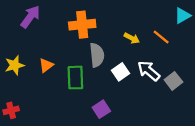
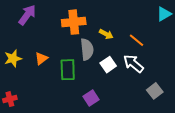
orange line: (161, 37) -> (137, 40), moved
yellow arrow: (132, 38) -> (106, 34), moved
gray square: (173, 81) -> (155, 91), moved

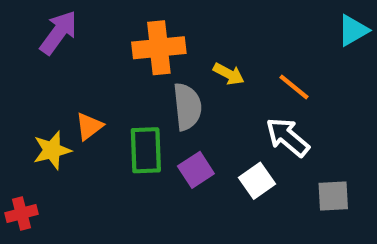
yellow star: (13, 58) -> (52, 150), moved
white square: (108, 65) -> (257, 181), moved
gray square: (155, 91) -> (333, 196), turned 35
purple square: (91, 98) -> (196, 170), moved

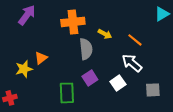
green rectangle: (146, 150) -> (67, 93), moved

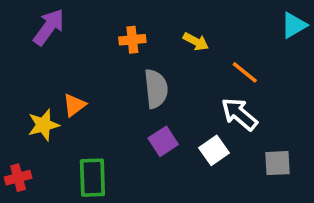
orange cross: (73, 22) -> (132, 40), size x0.6
yellow arrow: (105, 34) -> (196, 42), moved
green rectangle: (67, 93) -> (92, 178), moved

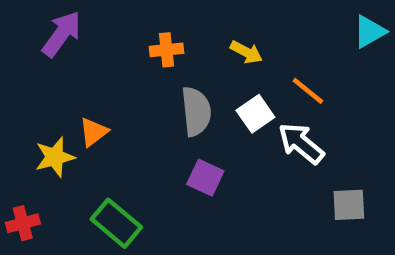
purple square: (163, 141) -> (205, 178), turned -32
white square: (214, 150) -> (255, 114), moved
green rectangle: (92, 178) -> (116, 223), turned -48

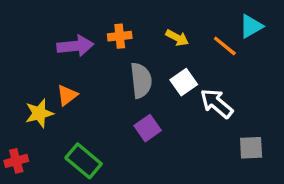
cyan triangle: (369, 32) -> (251, 26), moved
purple arrow: (62, 34) -> (75, 46), moved, turned 48
orange line: (308, 91) -> (225, 46), moved
purple square: (205, 178) -> (148, 128), turned 30

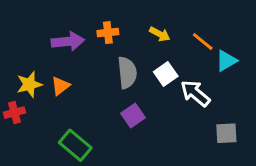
cyan triangle: (251, 26) -> (226, 61), moved
yellow star: (39, 113) -> (29, 84), moved
red cross: (16, 161) -> (15, 113), moved

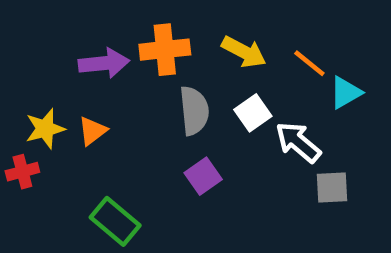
orange cross: (108, 33) -> (165, 50), size x1.5
yellow arrow: (160, 34) -> (244, 52), size x1.4
gray square: (226, 133) -> (332, 187), moved

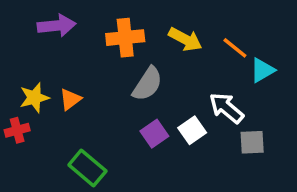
purple arrow: (104, 63) -> (57, 26), moved
gray semicircle: (194, 111) -> (147, 84), turned 39
white square: (253, 113) -> (192, 130), moved

